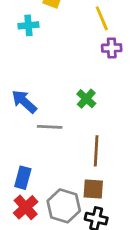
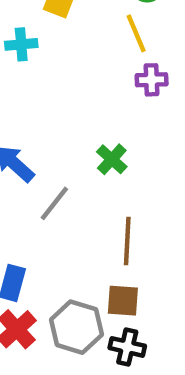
gray line: (50, 127) -> (54, 203), turned -55

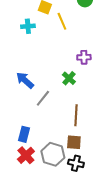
yellow line: (136, 33) -> (62, 21), moved
purple cross: (152, 80) -> (84, 57), moved

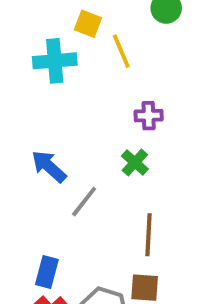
cyan cross: (28, 26) -> (55, 61), size x1.5
purple cross: (84, 57) -> (149, 116), moved

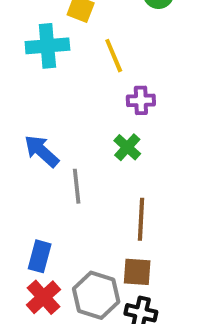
yellow line: (121, 51) -> (114, 56), moved
gray line: (84, 202) -> (77, 186), turned -44

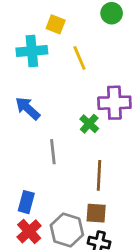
purple cross: (141, 100) -> (114, 103), moved, size x1.6
blue arrow: (42, 151) -> (28, 108), moved

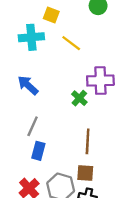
yellow line: (79, 58) -> (71, 43), turned -30
gray line: (53, 152) -> (33, 126), moved, turned 30
blue rectangle: (26, 202) -> (38, 151), moved

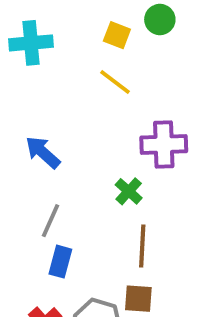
yellow square: (51, 15) -> (117, 35), moved
cyan cross: (31, 37) -> (31, 43), moved
green cross: (79, 98) -> (129, 191), moved

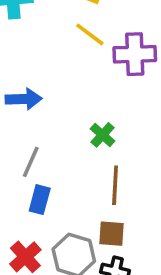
purple cross: (164, 144) -> (135, 54), moved
blue arrow: (43, 152) -> (24, 99), turned 136

